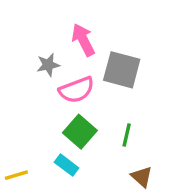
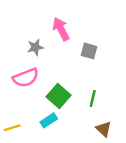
gray square: (122, 70) -> (89, 51), size x0.6
pink semicircle: (77, 90) -> (26, 78), moved
cyan rectangle: (67, 165) -> (49, 120), turned -70

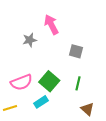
gray square: (89, 51) -> (76, 51), moved
pink semicircle: (26, 78) -> (21, 82), moved

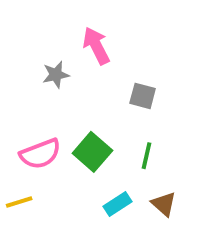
cyan rectangle: (41, 102) -> (118, 204), moved

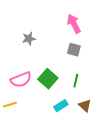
pink arrow: (96, 46) -> (74, 24), moved

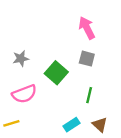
gray star: (29, 39) -> (21, 59), moved
green square: (48, 79) -> (56, 73), moved

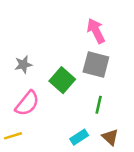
gray square: (87, 59) -> (96, 65), size x1.5
pink semicircle: (24, 94) -> (27, 103), turned -30

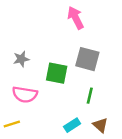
pink arrow: (96, 31) -> (76, 18), moved
green square: (62, 80) -> (57, 73), turned -30
pink semicircle: (27, 103) -> (25, 94), turned 60

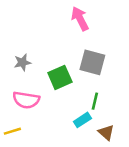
green square: (57, 73) -> (60, 77), turned -35
cyan rectangle: (72, 125) -> (82, 120), moved

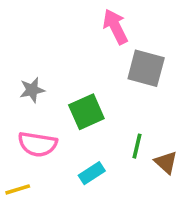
gray square: (92, 62) -> (146, 68), moved
cyan rectangle: (82, 120) -> (92, 173), moved
brown triangle: (106, 132) -> (166, 162), moved

